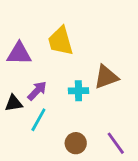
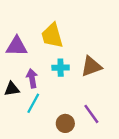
purple arrow: (37, 91) -> (32, 78), turned -54
cyan cross: (78, 91) -> (61, 68), moved
purple line: (116, 143) -> (91, 114), moved

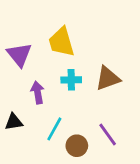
purple triangle: (17, 46) -> (19, 55), turned 50
black triangle: (12, 89) -> (14, 122), moved
cyan line: (33, 103) -> (54, 129), moved

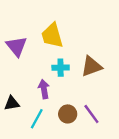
purple arrow: (38, 92) -> (44, 89), moved
cyan line: (54, 129) -> (37, 119), moved
brown circle: (77, 146) -> (68, 114), moved

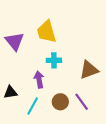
brown triangle: (91, 66) -> (89, 70), moved

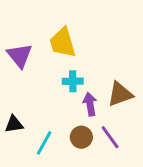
purple arrow: (39, 79) -> (90, 104), moved

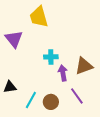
yellow trapezoid: (63, 43) -> (39, 17), moved
brown circle: (81, 137) -> (51, 102), moved

